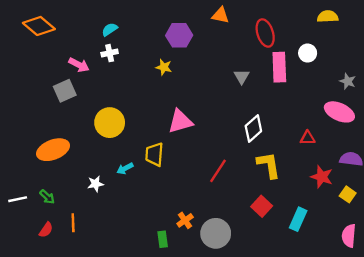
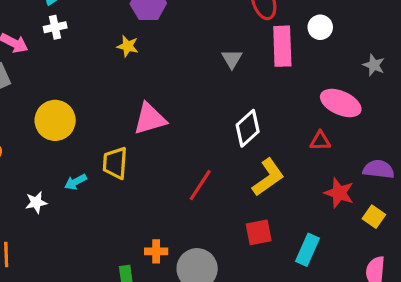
pink ellipse: (339, 112) -> (341, 103), moved
yellow L-shape: (269, 165) -> (268, 177), turned 64
red square: (262, 206) -> (259, 232), turned 36
orange cross: (185, 220) -> (156, 251), turned 35

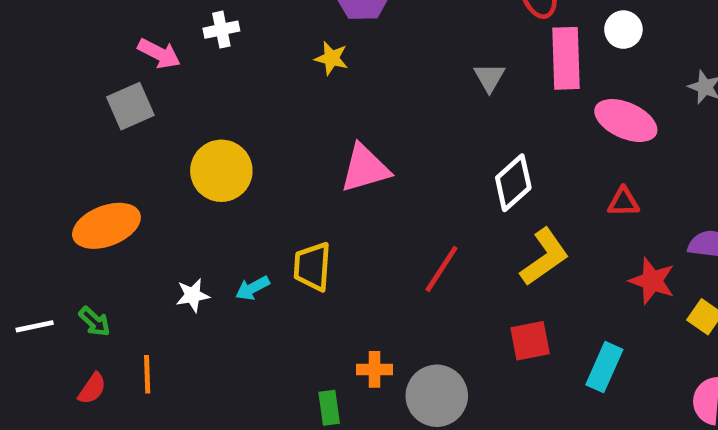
pink ellipse: (341, 103) -> (626, 121), moved
yellow trapezoid: (115, 163) -> (312, 267), moved
cyan arrow: (76, 182) -> (252, 288), moved

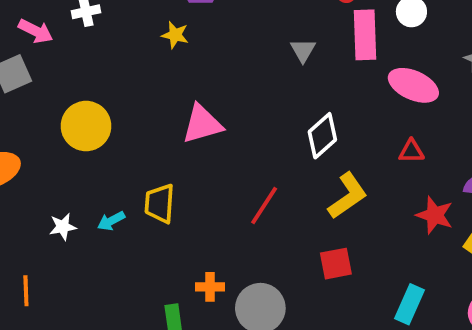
cyan rectangle: (604, 367) -> (410, 304), moved

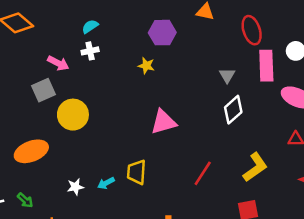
yellow circle: (86, 126) -> (73, 115), moved
white diamond: (322, 136) -> (233, 110), moved

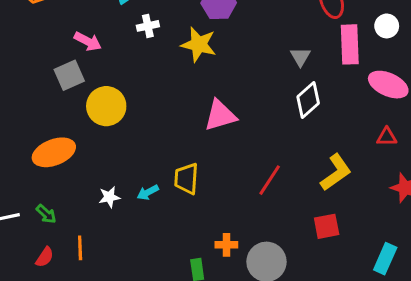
white cross: (90, 51) -> (148, 26), moved
yellow star: (146, 66) -> (199, 44), size x1.6

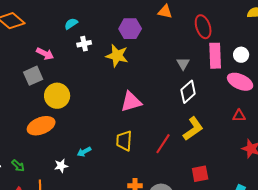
white circle: (387, 26) -> (241, 55), moved
orange ellipse: (54, 152) -> (41, 126), moved
yellow L-shape: (336, 172) -> (193, 129), moved
yellow trapezoid: (186, 179) -> (124, 141), moved
white star: (109, 197) -> (61, 166), moved

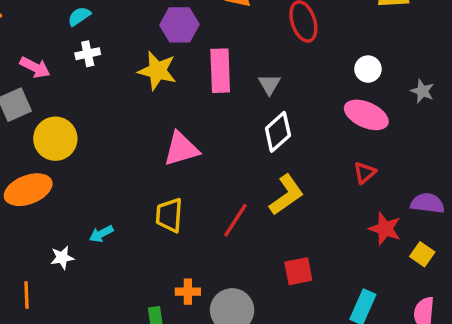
white cross: (84, 44) -> (88, 54), moved
pink rectangle: (215, 56) -> (220, 71), moved
red triangle: (239, 116) -> (365, 173), turned -40

